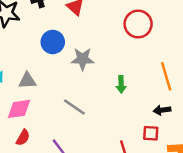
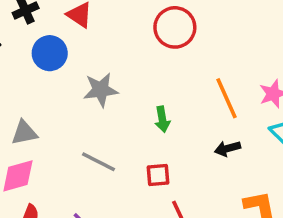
blue circle: (53, 42) -> (50, 53), moved
red square: (151, 133) -> (158, 175), moved

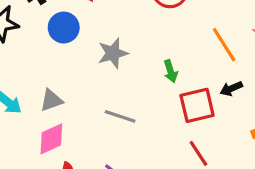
red square: (158, 175) -> (197, 105), moved, size x1.6

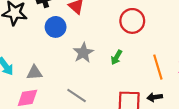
gray star: (113, 53) -> (83, 53), turned -30
green arrow: (171, 71) -> (116, 57), moved, turned 32

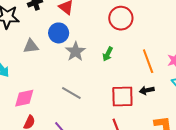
blue circle: (56, 27) -> (59, 33), moved
gray triangle: (34, 73) -> (31, 46), moved

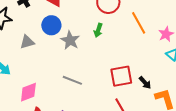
green arrow: (108, 54) -> (98, 30), moved
orange line: (148, 61) -> (139, 23), moved
black arrow: (147, 90) -> (145, 83), moved, turned -112

